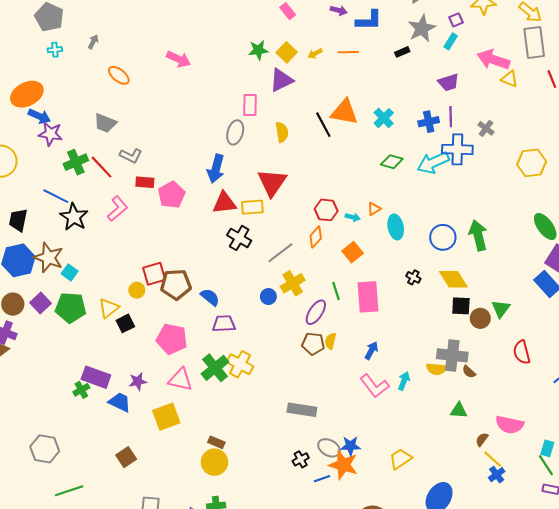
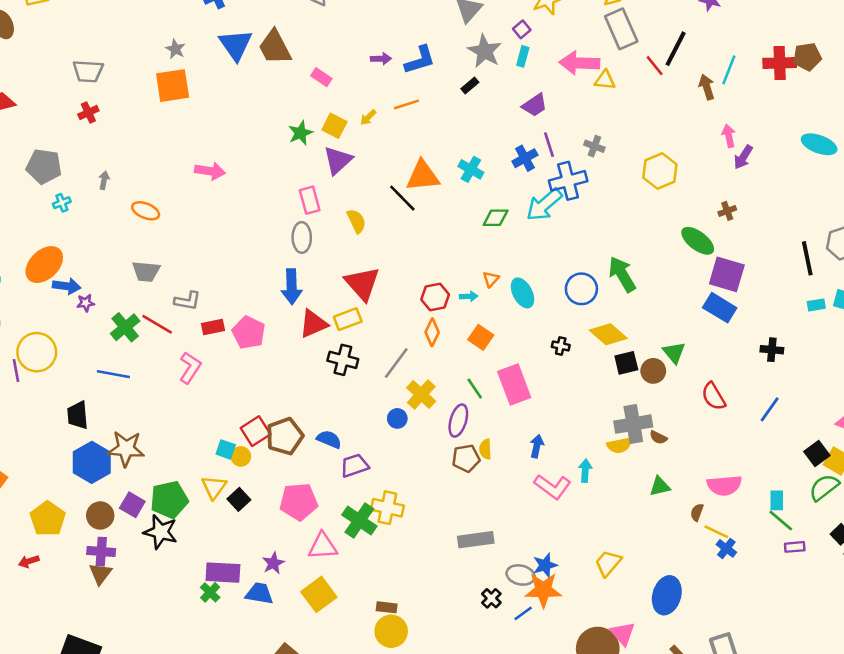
purple star: (50, 134) -> (86, 303), size x0.6
black star: (74, 217) -> (161, 532), moved
cyan square: (70, 272) -> (226, 449), moved

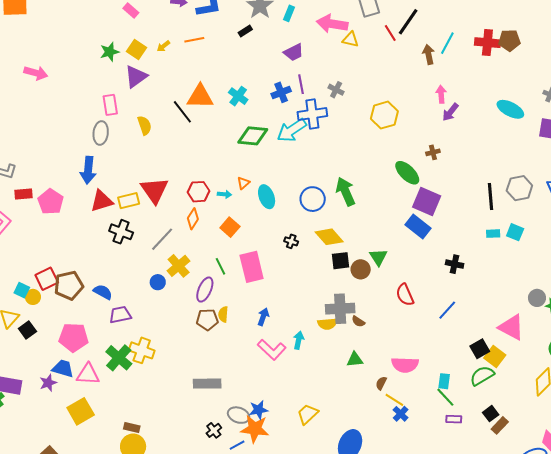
green diamond: (496, 218) -> (253, 136), size x1.4
red triangle: (362, 284) -> (154, 190), moved
blue trapezoid: (259, 593) -> (63, 369), moved

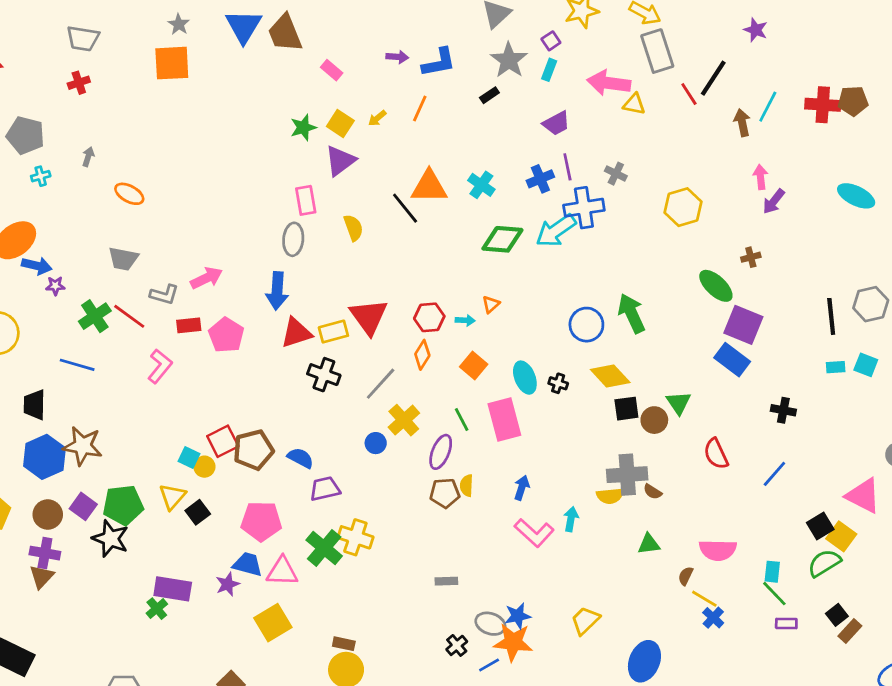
orange line: (194, 40) -> (420, 109), turned -54
pink arrow: (36, 73) -> (206, 278), moved, turned -40
cyan ellipse: (267, 197) -> (525, 378), moved
gray rectangle: (207, 384) -> (446, 581), size x0.6

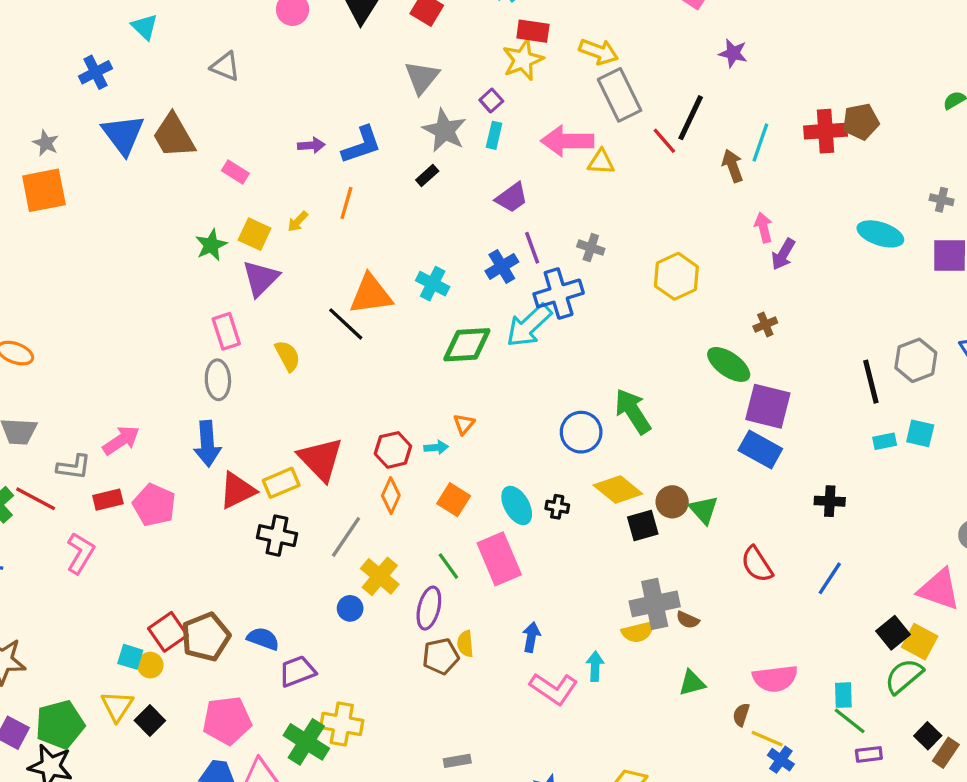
brown circle: (654, 420) -> (672, 502), moved

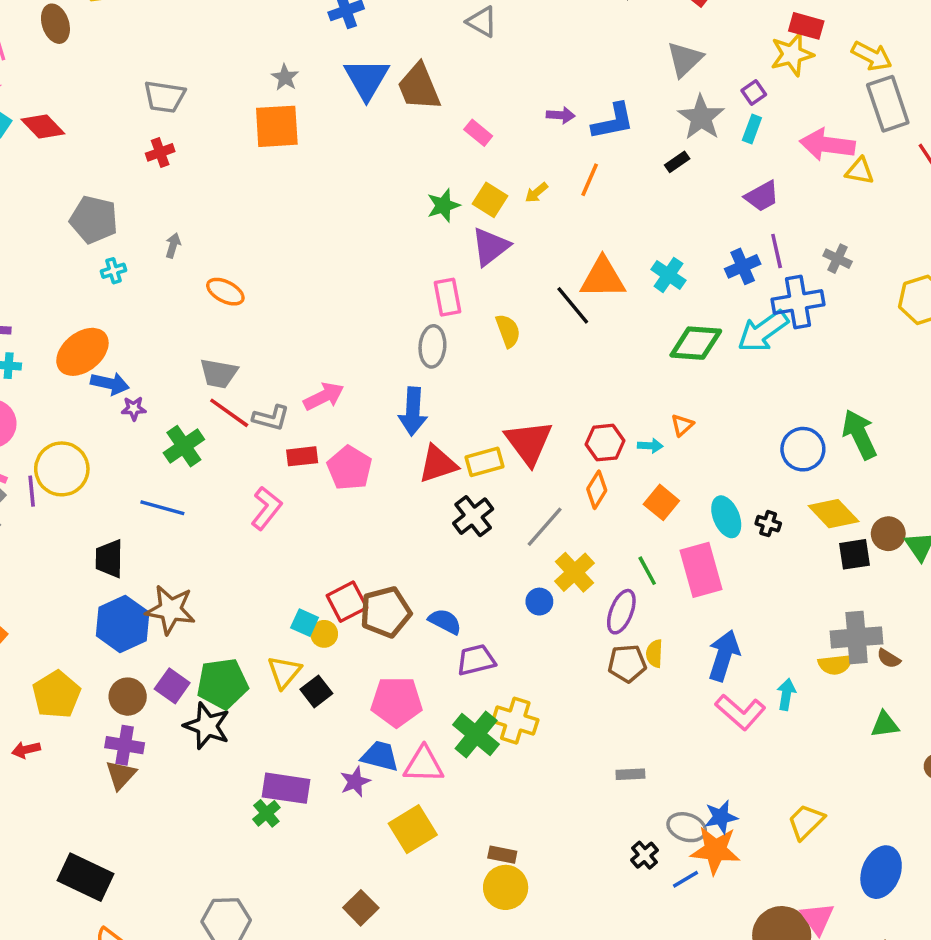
red line: (36, 499) -> (229, 413), moved
black cross: (277, 536) -> (473, 516), turned 33
blue arrow: (531, 637) -> (724, 656), size x1.6

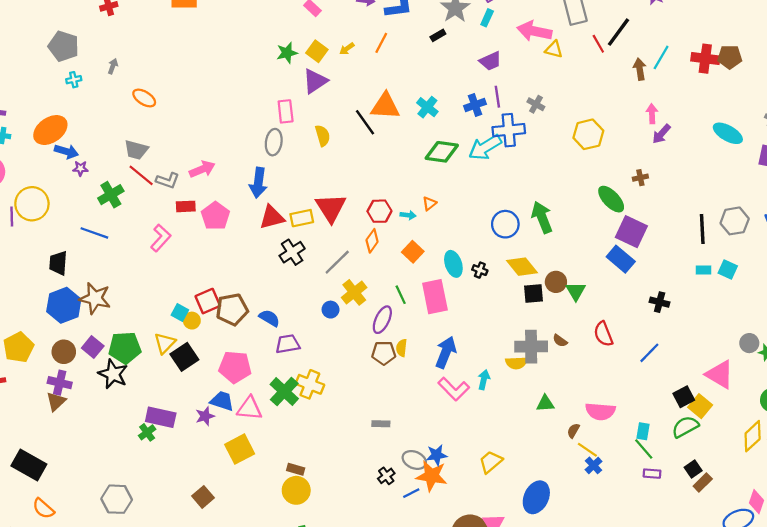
brown semicircle: (889, 659) -> (560, 341), moved
black square: (316, 691) -> (184, 357), size x1.4

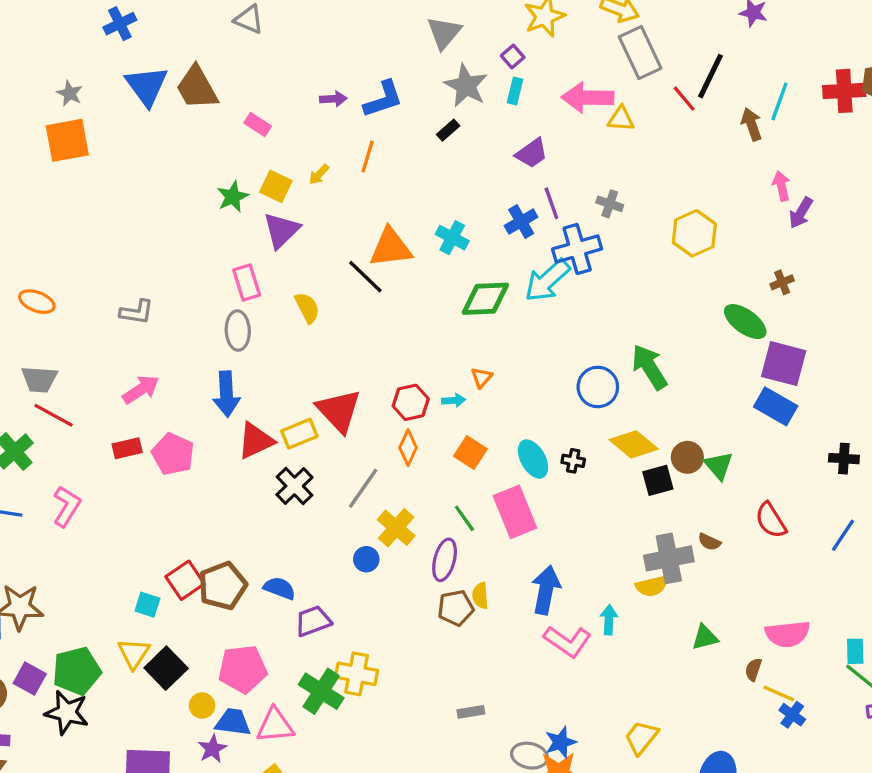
gray L-shape: (168, 180) -> (137, 312), moved
pink L-shape: (161, 238) -> (67, 506), moved
yellow circle: (192, 321) -> (202, 706), moved

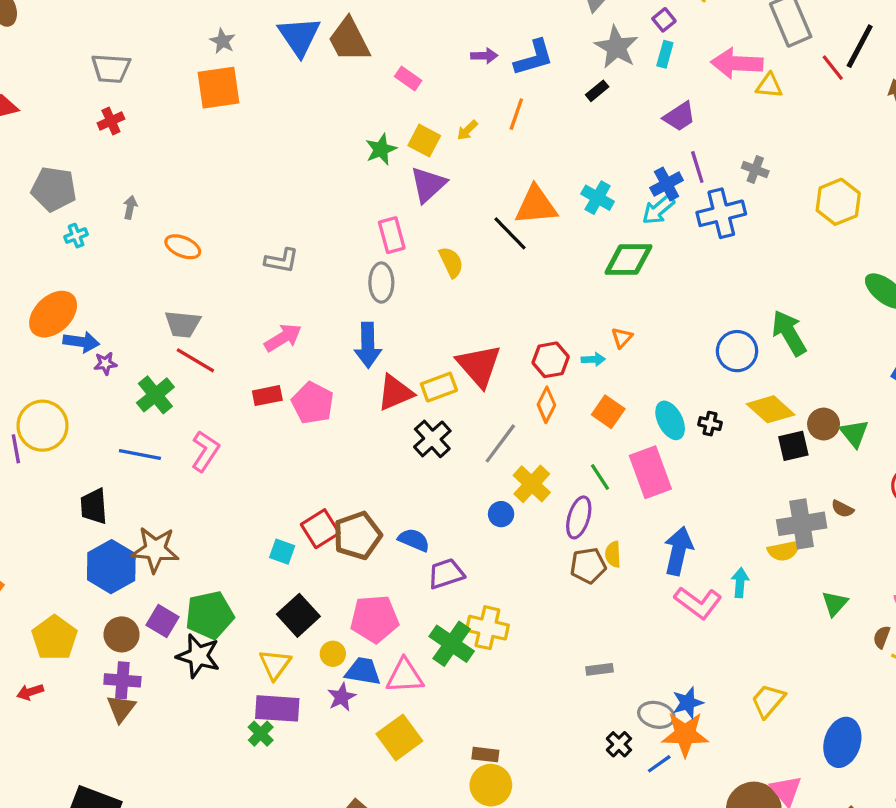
cyan arrow: (547, 280) -> (658, 210), moved, size x0.7
green triangle: (705, 637) -> (835, 604), turned -36
yellow triangle: (134, 653) -> (275, 664), moved

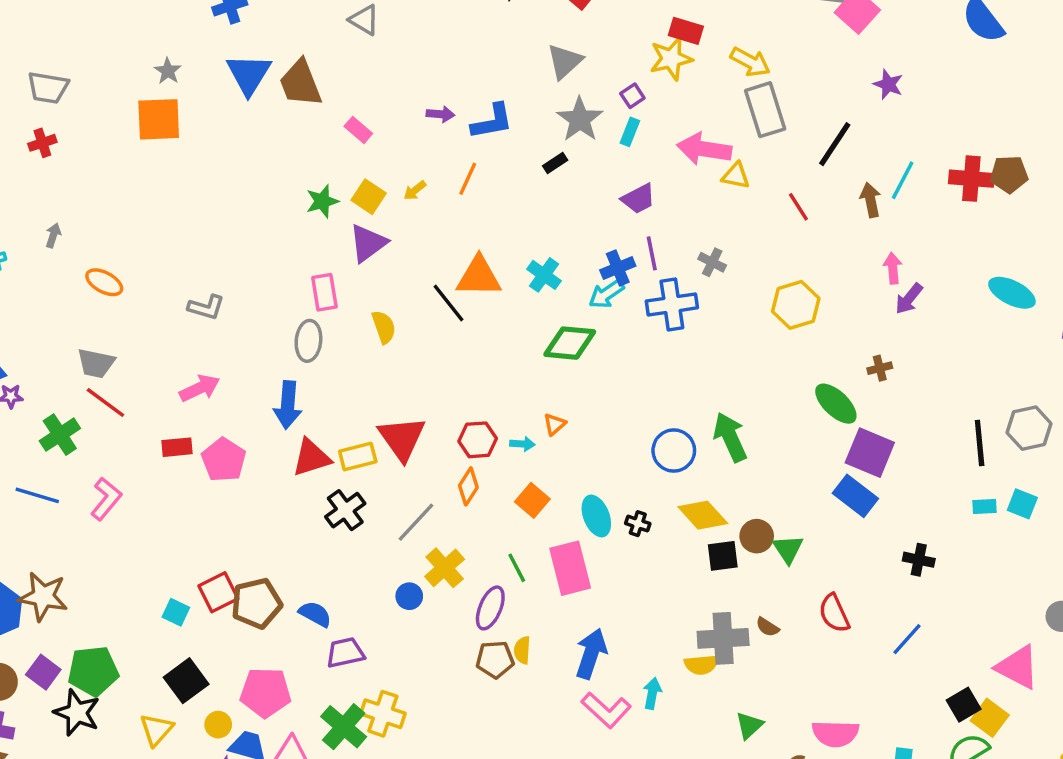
red line: (833, 68) -> (798, 207), moved

